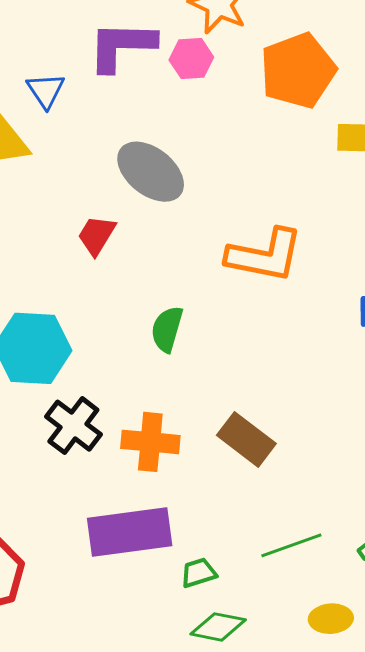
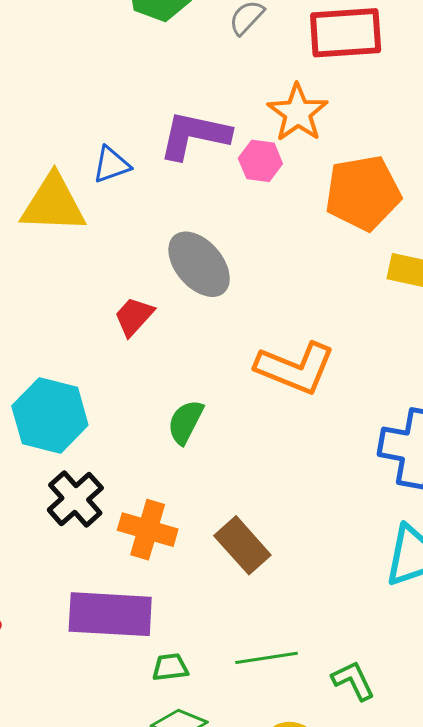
blue triangle: (46, 90) -> (111, 165), turned 33

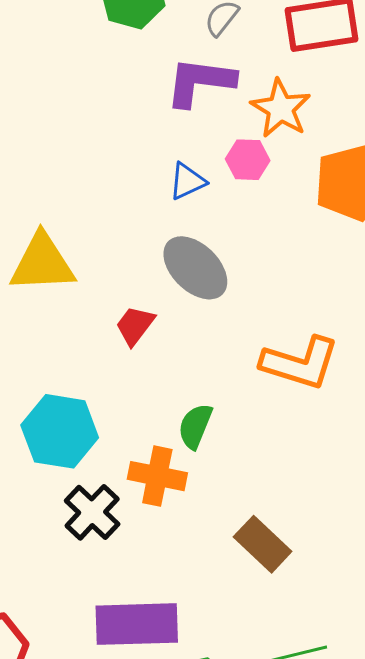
purple L-shape: (194, 135) -> (200, 82), moved
blue triangle: (111, 165) -> (187, 181), moved
yellow triangle: (53, 204) -> (42, 263), moved
orange cross: (148, 530) -> (157, 476), moved

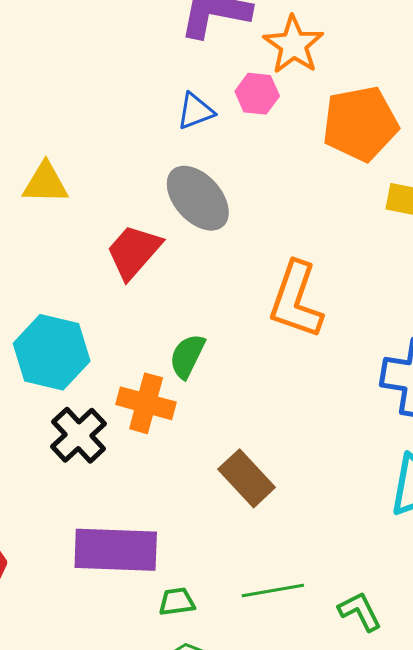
yellow triangle: (42, 263) -> (45, 183), size x0.7
red trapezoid: (135, 325) -> (134, 252), size x1.4
orange L-shape: (300, 363) -> (296, 300), turned 88

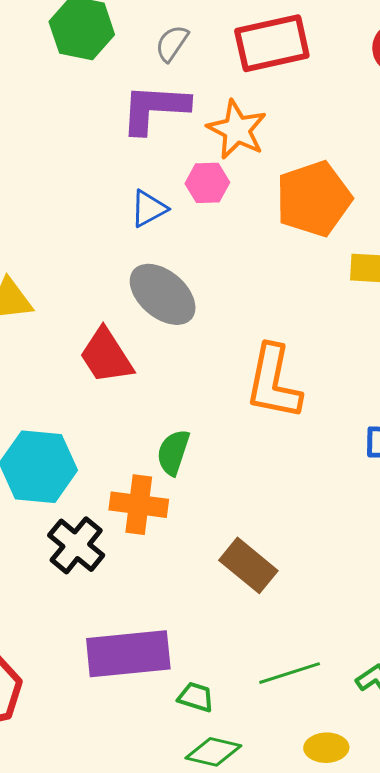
red trapezoid: (134, 252) -> (106, 356), turned -66
green trapezoid: (177, 602) -> (196, 697), turned 33

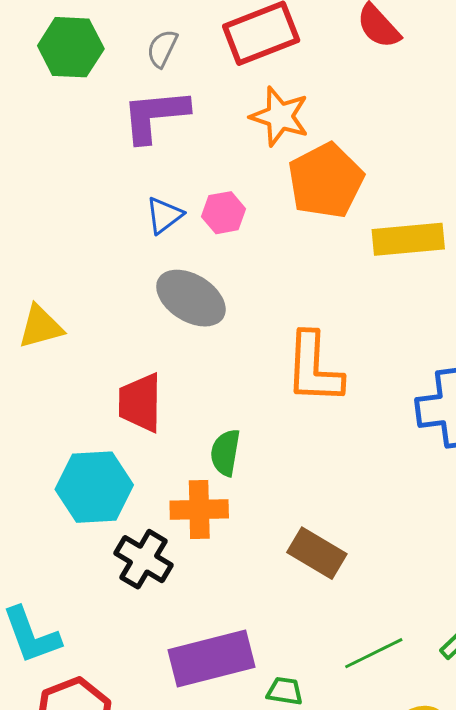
orange star: (237, 130) -> (280, 116), moved
pink hexagon: (207, 183) -> (224, 213), moved
red trapezoid: (106, 356) -> (140, 403), moved, turned 42

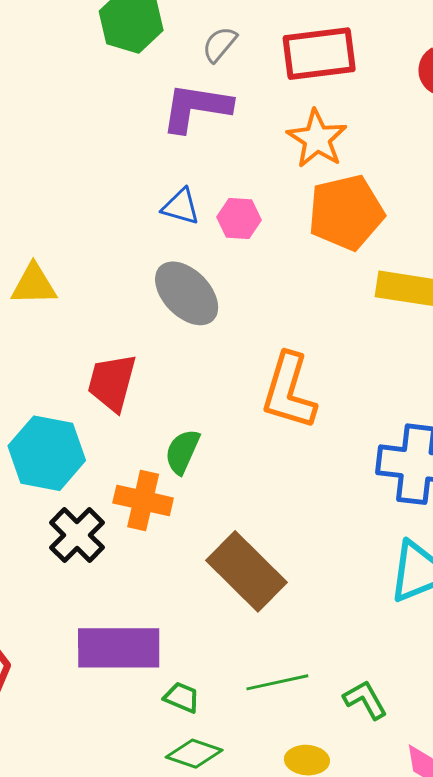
blue triangle: (164, 215) -> (181, 207), turned 39
brown rectangle: (317, 553) -> (247, 571), size x1.4

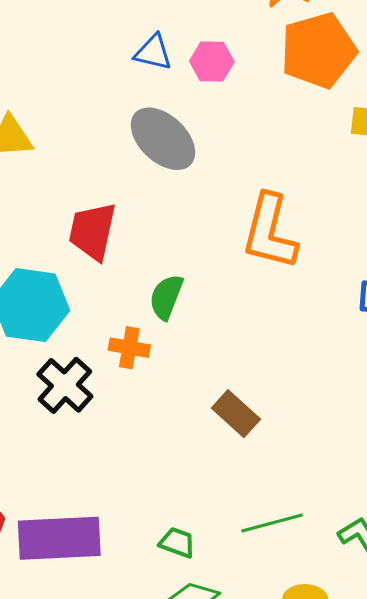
orange cross: (143, 500) -> (129, 348), size x0.7
brown rectangle: (247, 571) -> (236, 414), size x0.6
purple rectangle: (119, 648) -> (59, 538), moved

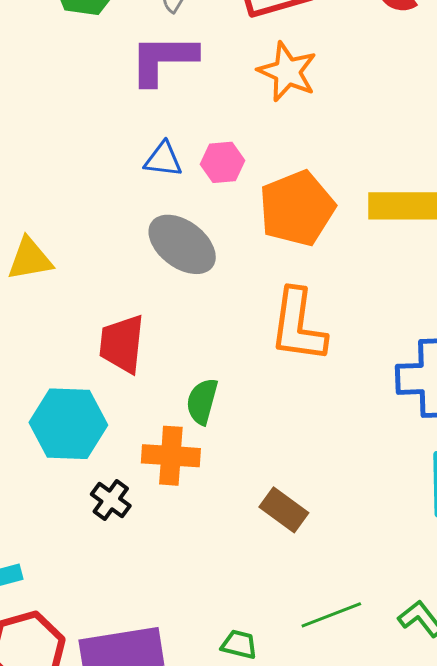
orange pentagon: (318, 50) -> (297, 208), moved
orange cross: (129, 348) -> (171, 456), size x1.4
black cross: (65, 385) -> (111, 500), size x0.7

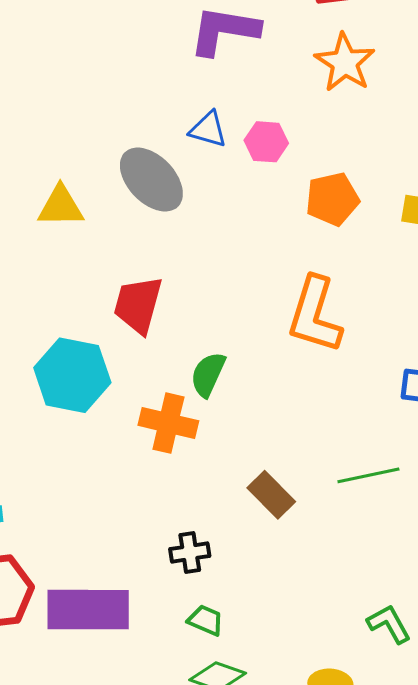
orange pentagon: (297, 208) -> (332, 199), size x0.7
gray ellipse: (182, 244) -> (151, 180), moved
black cross: (111, 500) -> (190, 553), moved, turned 36
green line: (331, 615) -> (368, 475), moved

